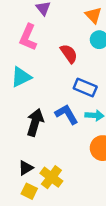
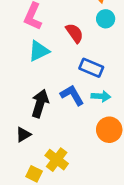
cyan triangle: (21, 77) -> (39, 51), moved
black triangle: (26, 168) -> (23, 135), moved

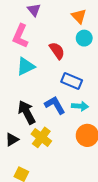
black arrow: (40, 103) -> (27, 112), turned -45
yellow cross: (57, 160) -> (41, 137), moved

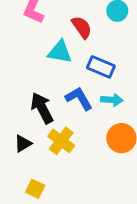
cyan triangle: (26, 66) -> (60, 52), moved, turned 36

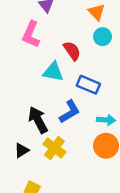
blue L-shape: (79, 98) -> (70, 112), turned 90
cyan arrow: (112, 100) -> (106, 120), moved

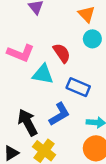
pink L-shape: (31, 34) -> (21, 53), moved, turned -92

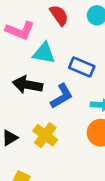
red semicircle: (62, 53) -> (59, 15), moved
black arrow: (28, 122) -> (28, 85), moved, turned -52

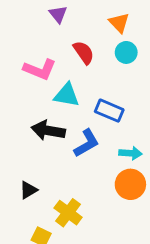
yellow cross: (45, 135) -> (68, 213), moved

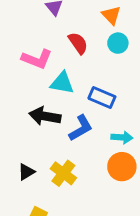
yellow cross: (68, 213) -> (63, 173), moved

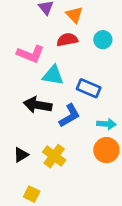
orange triangle: (111, 15) -> (74, 15), moved
red semicircle: (78, 43) -> (67, 40), turned -66

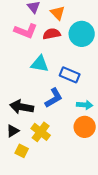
cyan circle: (103, 40) -> (82, 34), size x1.6
pink L-shape: (30, 54) -> (26, 31), moved
black arrow: (38, 105) -> (22, 107), moved
yellow square: (32, 194) -> (22, 151), moved

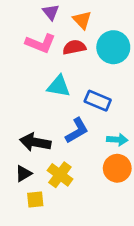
yellow square: (22, 151) -> (35, 199), turned -32

